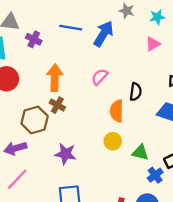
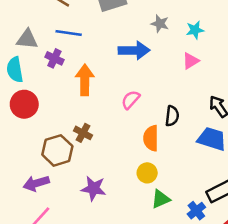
blue line: (71, 28) -> (69, 33), moved
blue arrow: (103, 34) -> (134, 50), turned 60
orange arrow: (55, 78) -> (85, 80), moved
green triangle: (140, 152) -> (161, 199), moved, turned -36

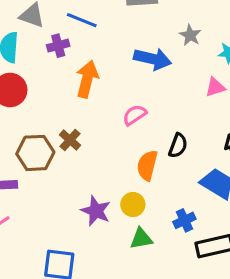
purple cross: (54, 58) -> (58, 46), turned 36
purple star: (93, 188) -> (96, 211), moved
blue cross: (196, 211) -> (184, 220), moved

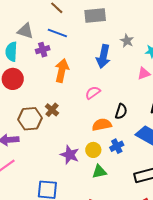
blue arrow: (153, 59) -> (103, 56), turned 90
orange semicircle: (147, 165) -> (102, 125), turned 66
blue cross: (184, 220) -> (117, 146), moved

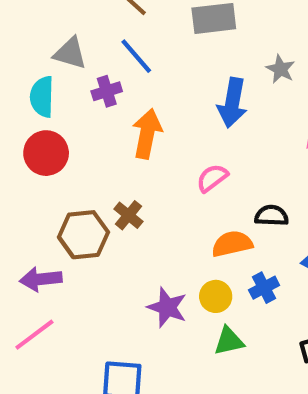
blue line: (57, 33) -> (136, 56), turned 30
black semicircle: (121, 111) -> (272, 216), turned -105

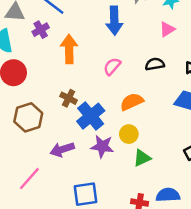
black semicircle: (272, 216) -> (155, 64), moved
brown hexagon: (83, 235) -> (28, 117), moved
purple arrow: (41, 279) -> (62, 149), moved
blue cross: (264, 288) -> (91, 116), moved, size x1.6

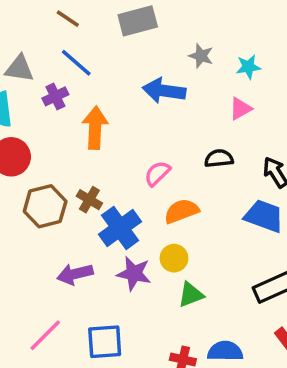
blue arrow: (114, 21) -> (164, 91), turned 96
pink semicircle: (112, 66) -> (157, 173), moved
brown hexagon: (28, 117) -> (45, 206), moved
pink line: (29, 179) -> (45, 335), moved

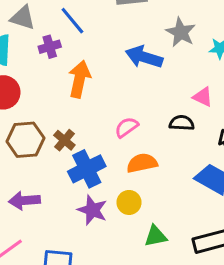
gray star: (201, 56) -> (181, 32), size x1.4
pink triangle: (240, 109) -> (203, 97), moved, turned 45
purple arrow: (75, 274) -> (24, 201), moved
green triangle: (191, 295) -> (156, 236), moved

